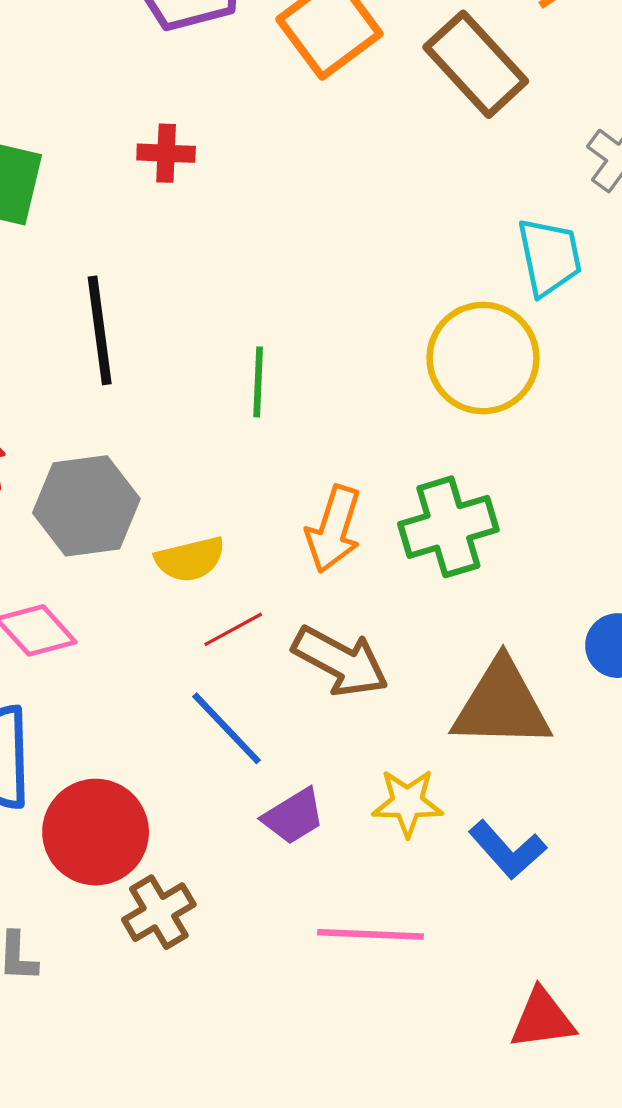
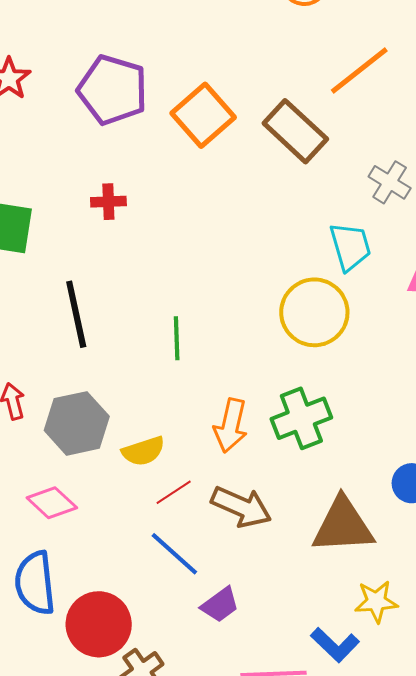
yellow star: (407, 803) -> (376, 601), moved
blue L-shape: (507, 850) -> (335, 645), moved

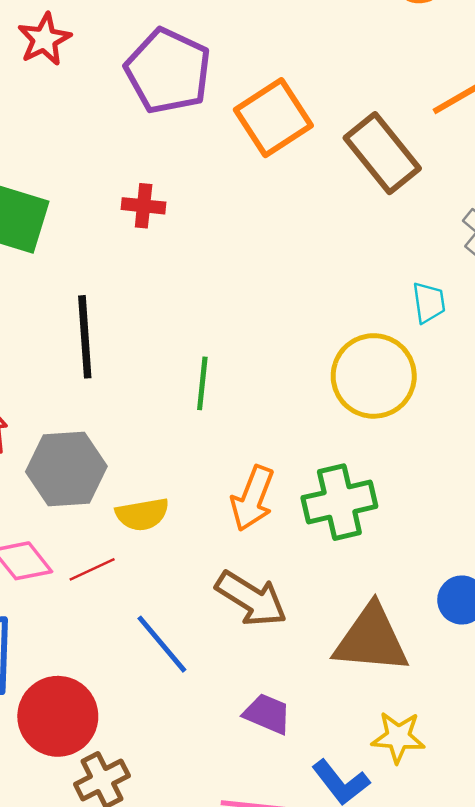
cyan trapezoid: (350, 247) -> (429, 302), size x0.7
red line: (174, 492) -> (92, 569), moved
purple trapezoid: (220, 605) -> (267, 714), moved, turned -129

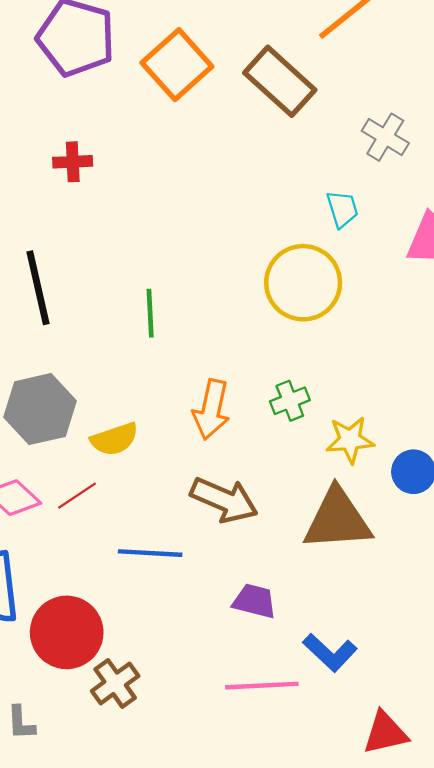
green cross: (339, 502) -> (290, 401), size x0.6
blue line: (162, 644) -> (150, 553), turned -38
yellow star: (398, 737) -> (350, 440), moved

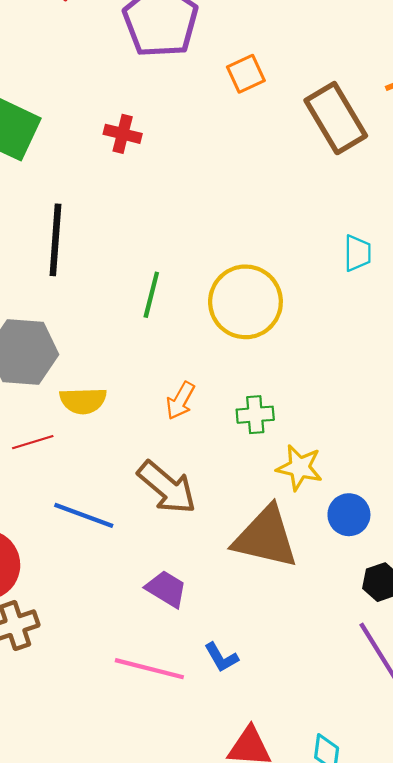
orange square: (177, 65) -> (246, 74), size x0.6
yellow circle: (303, 283) -> (245, 302), moved
orange arrow: (211, 410) -> (180, 401), size x0.7
blue L-shape: (330, 652) -> (221, 657), size x0.7

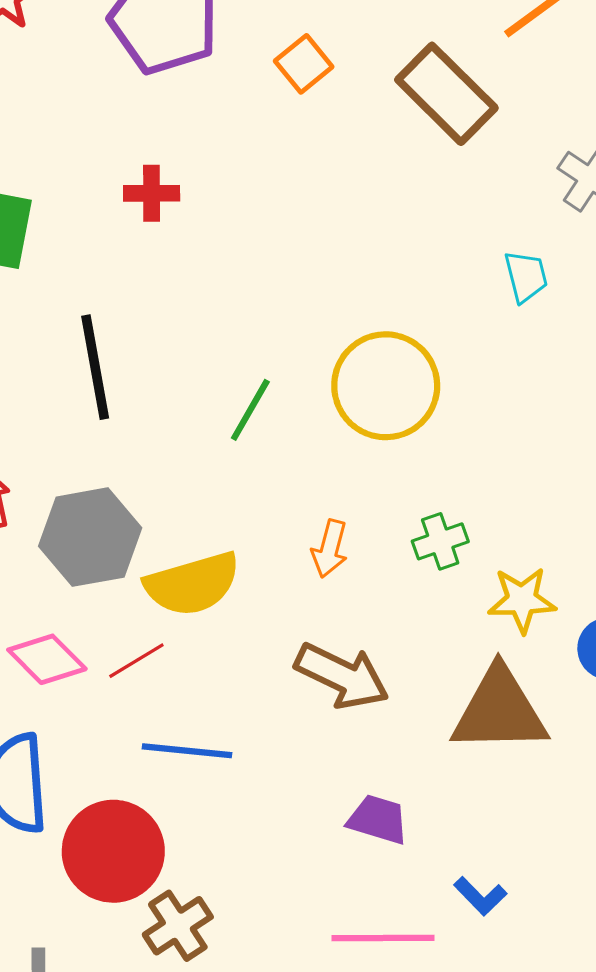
green line: (151, 295) -> (250, 410), turned 30
yellow semicircle: (83, 401) -> (192, 584), size x1.4
blue line: (84, 515) -> (187, 751), moved

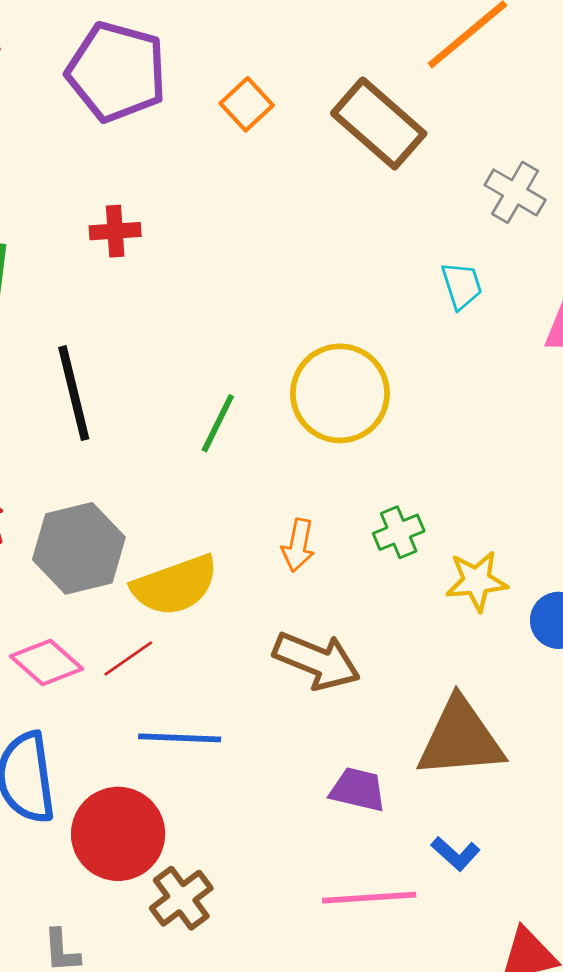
brown triangle: (499, 711) -> (460, 739), moved

